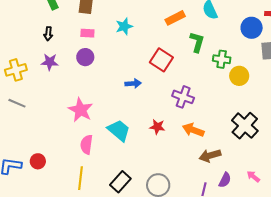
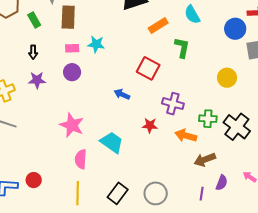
cyan star: (124, 26) -> (96, 44), moved, turned 30
green cross: (222, 59) -> (208, 119), moved
blue arrow: (133, 83) -> (122, 94), turned -147
red star: (157, 127) -> (150, 125), moved

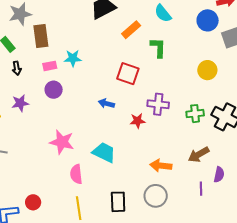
black arrow: (33, 52) -> (17, 68), moved
red star: (150, 125) -> (138, 121), moved
orange arrow: (186, 136) -> (161, 166), moved
black rectangle: (118, 193) -> (118, 202), turned -30

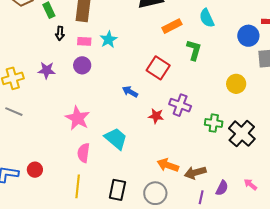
cyan star: (73, 58) -> (109, 40), turned 30
black arrow: (17, 68) -> (60, 33), moved
brown arrow: (199, 155) -> (195, 173), moved

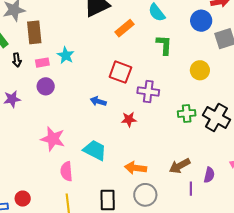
green L-shape: (194, 50) -> (164, 45), moved
purple cross: (180, 105) -> (148, 91), moved
orange arrow: (168, 165) -> (136, 168), moved

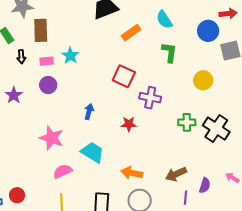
purple star: (12, 99) -> (14, 95), turned -30
blue arrow: (98, 101) -> (89, 112), moved, turned 84
pink semicircle: (66, 171) -> (63, 171), turned 66

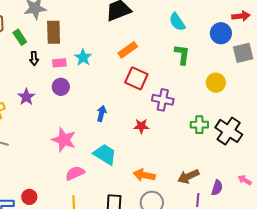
orange rectangle: (131, 33) -> (128, 50), moved

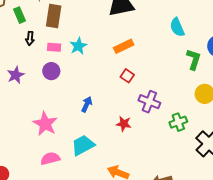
green L-shape: (182, 55) -> (194, 59), moved
red square: (136, 78) -> (127, 76), size x0.6
green cross: (199, 125) -> (178, 122), moved, turned -30
cyan trapezoid: (105, 154) -> (83, 145), turned -70

